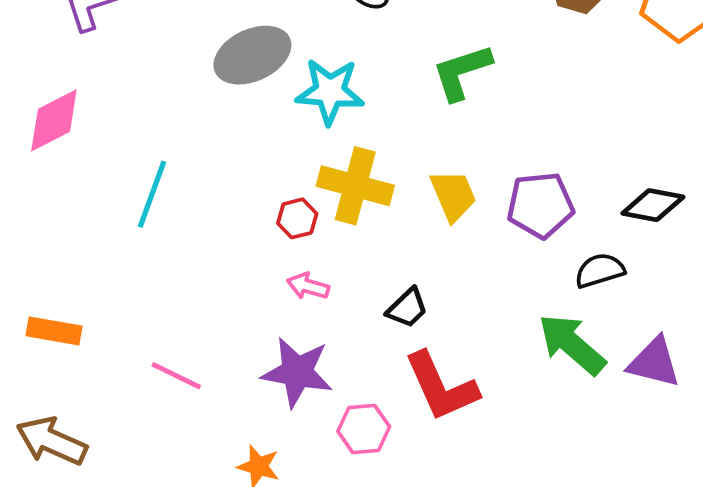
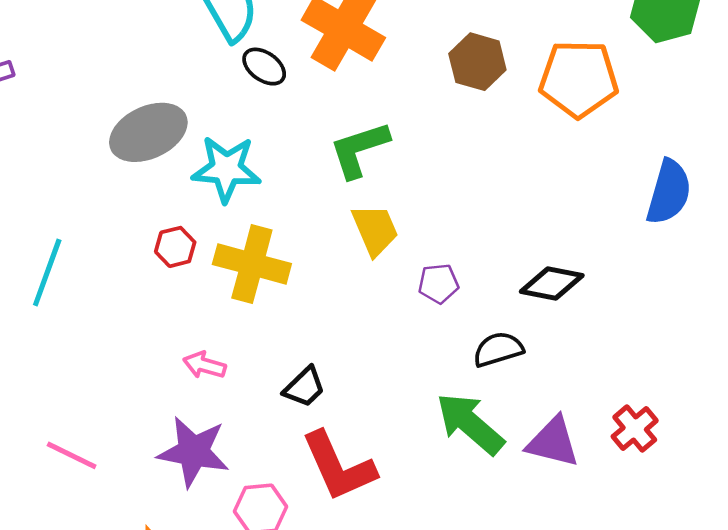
yellow trapezoid: (453, 195) -> (375, 230), moved
purple pentagon: (540, 205) -> (438, 284), size x0.6
red hexagon: (297, 218) -> (175, 247), moved

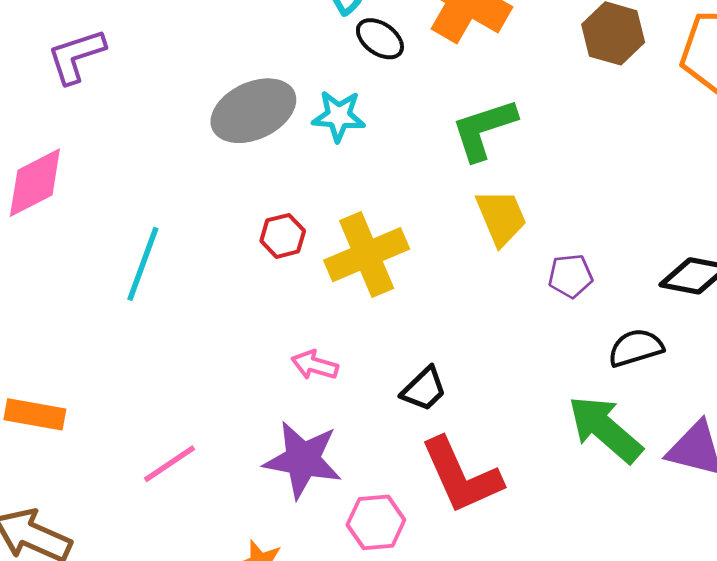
cyan star: (226, 169) -> (339, 116), moved, size x0.7
yellow cross: (252, 264) -> (367, 255), turned -38
pink line: (72, 455) -> (169, 464), turned -60

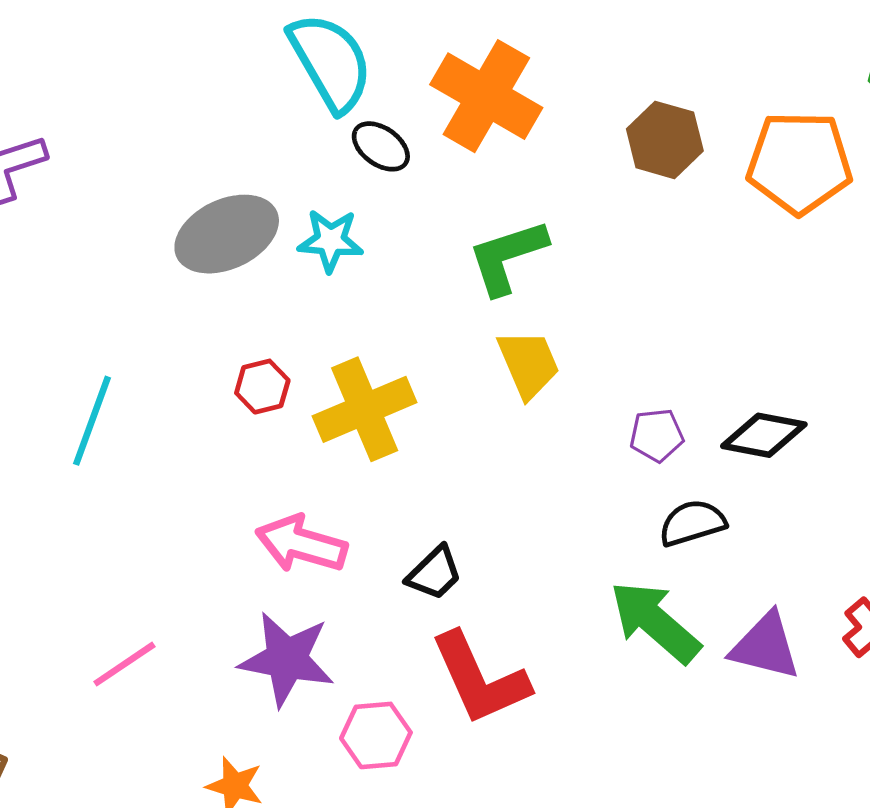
purple pentagon: (570, 276) -> (657, 435), moved
pink arrow: (315, 365) -> (301, 544), size x1.6

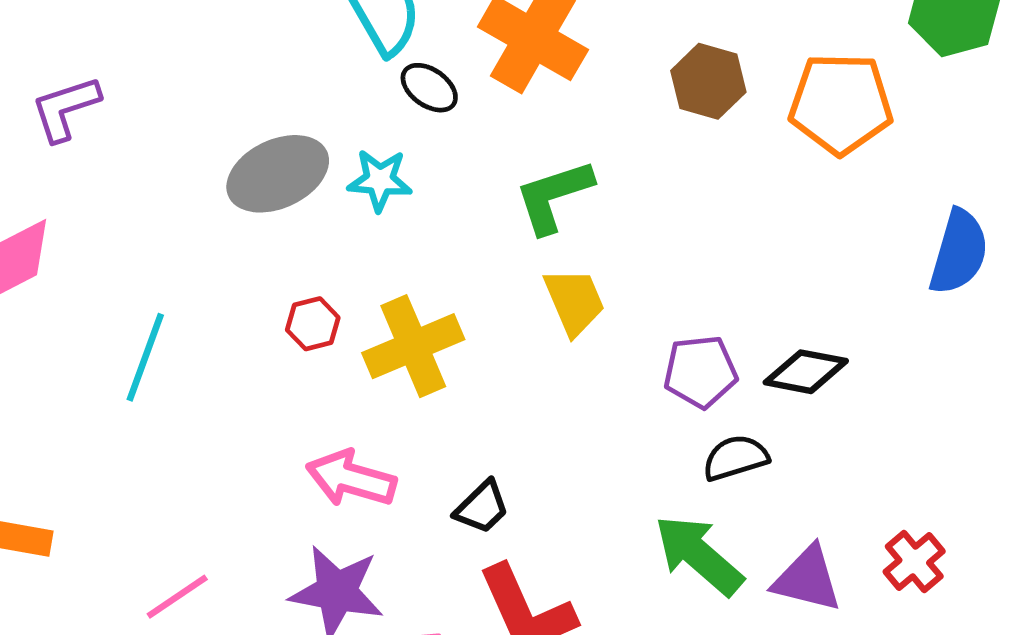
purple pentagon: (657, 435) -> (700, 372), size x1.4

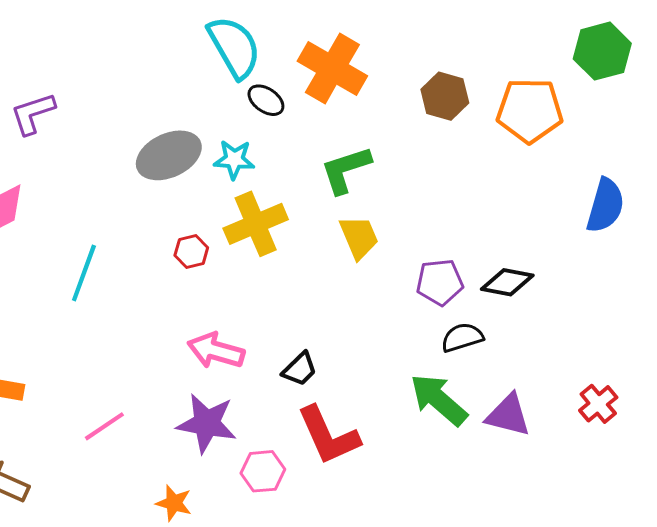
yellow cross: (413, 346) -> (256, 224), moved
red cross: (914, 561) -> (598, 404), moved

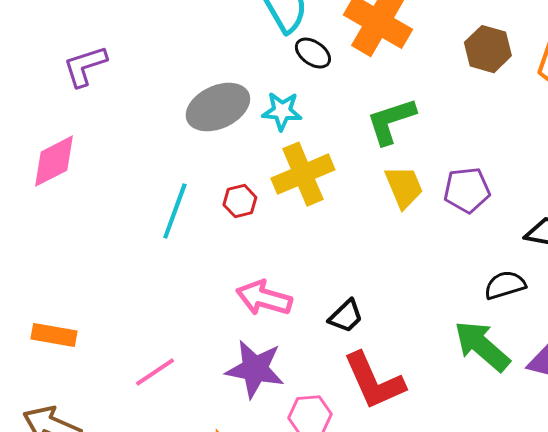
cyan line: (84, 273) -> (175, 211), moved
purple pentagon: (440, 282) -> (467, 190), moved

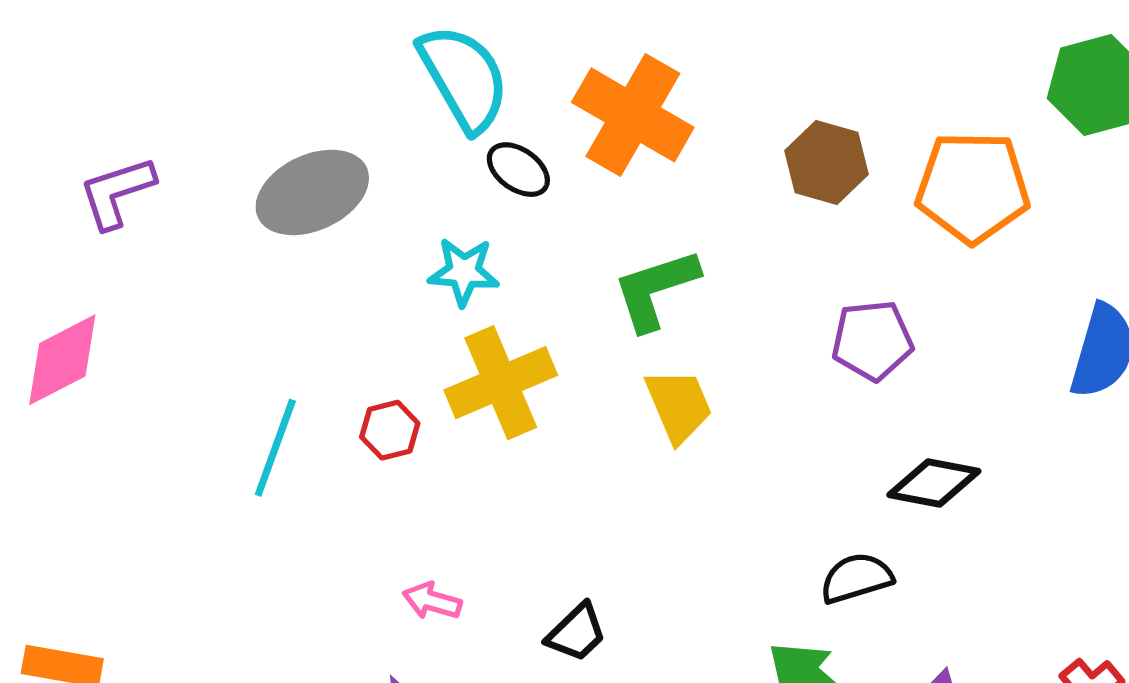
gray ellipse: (218, 107) -> (312, 192), moved
purple pentagon: (467, 190) -> (872, 340), moved
pink arrow: (264, 298) -> (432, 601), size x0.6

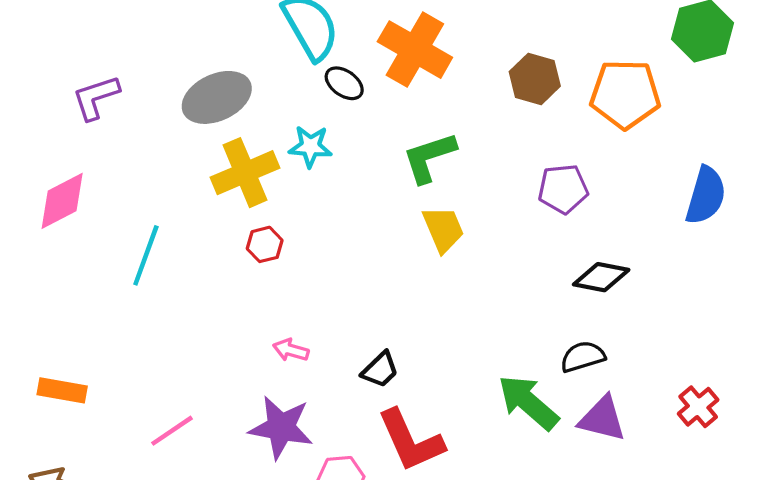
yellow cross: (501, 383) -> (245, 173), moved
cyan line: (275, 448) -> (146, 255), moved
black semicircle: (856, 578) -> (583, 357), moved

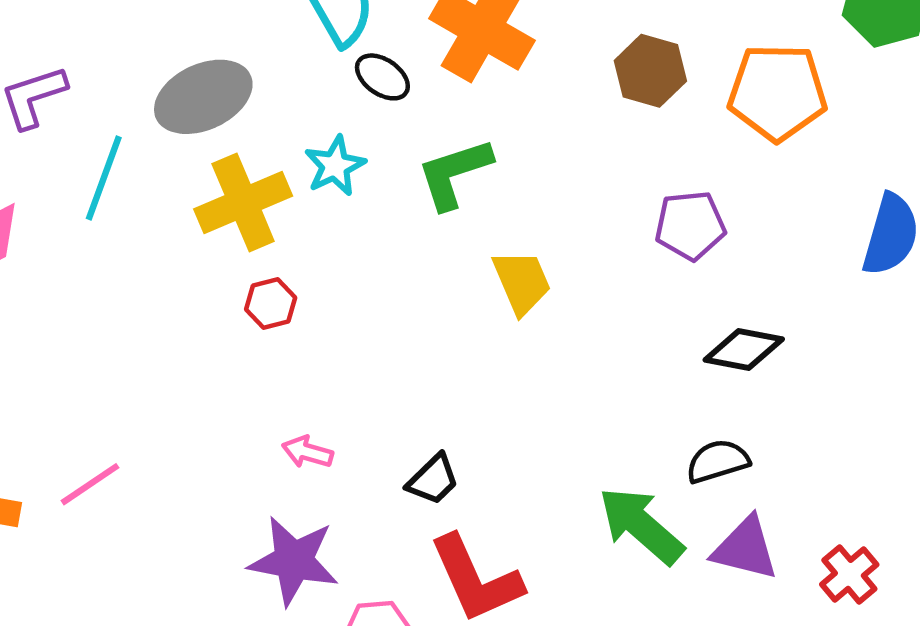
cyan star: (310, 146) -> (335, 166), turned -30
green L-shape: (429, 157) -> (454, 173), moved
cyan line: (146, 255) -> (104, 178), moved
red cross: (698, 407) -> (849, 574), moved
pink line: (172, 431) -> (90, 484), moved

